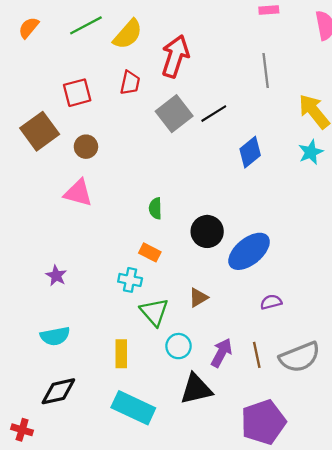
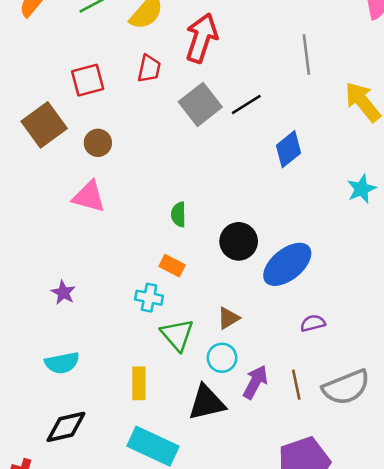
cyan star: (311, 152) -> (361, 189), moved
cyan circle: (179, 346) -> (222, 358), moved
black triangle: (196, 389) -> (207, 403), moved

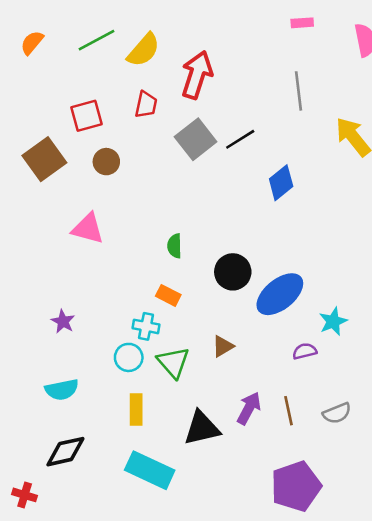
brown circle: (98, 143) -> (106, 162), moved
cyan star: (361, 189) -> (333, 321), moved
cyan circle: (222, 358) -> (129, 357), moved
gray semicircle: (346, 387) -> (337, 413), size x0.6

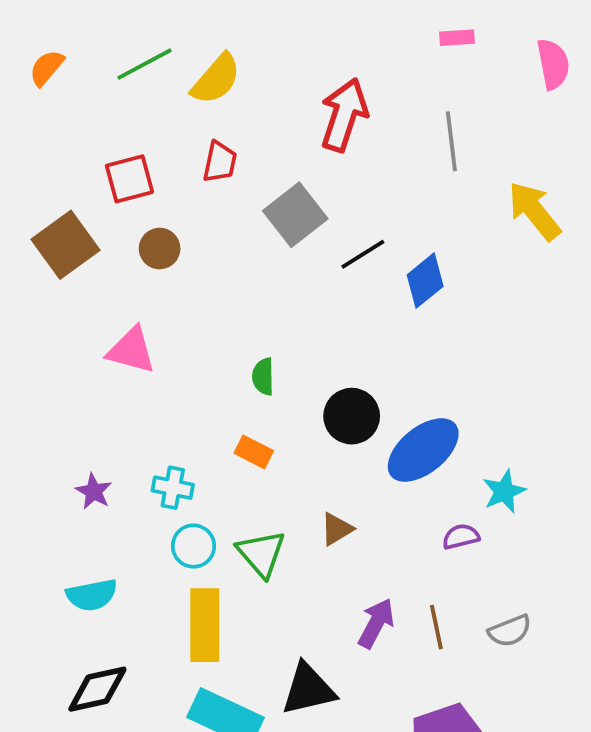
red arrow: (197, 75) -> (344, 115), moved
black line: (240, 139) -> (363, 254), moved
cyan cross: (146, 326) -> (173, 488), moved
yellow rectangle: (136, 409) -> (205, 625), size x1.5
black triangle: (202, 428) -> (308, 689), moved

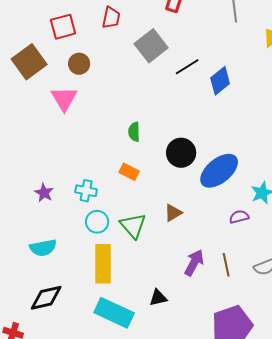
pink triangle: (131, 350) -> (64, 99), moved, turned 44
black triangle: (308, 689) -> (158, 298), size x0.6

